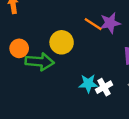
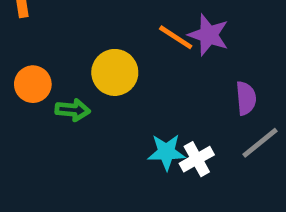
purple star: (110, 23) -> (208, 35), turned 30
green arrow: (40, 62) -> (73, 110), size x0.6

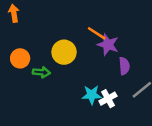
purple star: (208, 35) -> (108, 45), moved
purple semicircle: (246, 98) -> (124, 66), moved

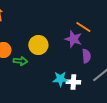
orange line: (97, 33) -> (83, 27), moved
white cross: (108, 99) -> (73, 82), turned 32

